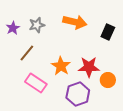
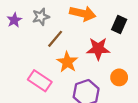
brown line: (27, 53) -> (55, 39), moved
red star: (89, 67) -> (98, 49), moved

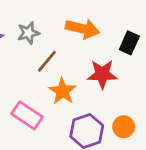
orange circle: (119, 77) -> (124, 127), moved

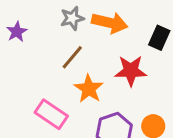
gray star: (28, 33) -> (72, 18), moved

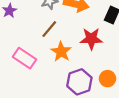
pink rectangle: (51, 114) -> (24, 58), moved

